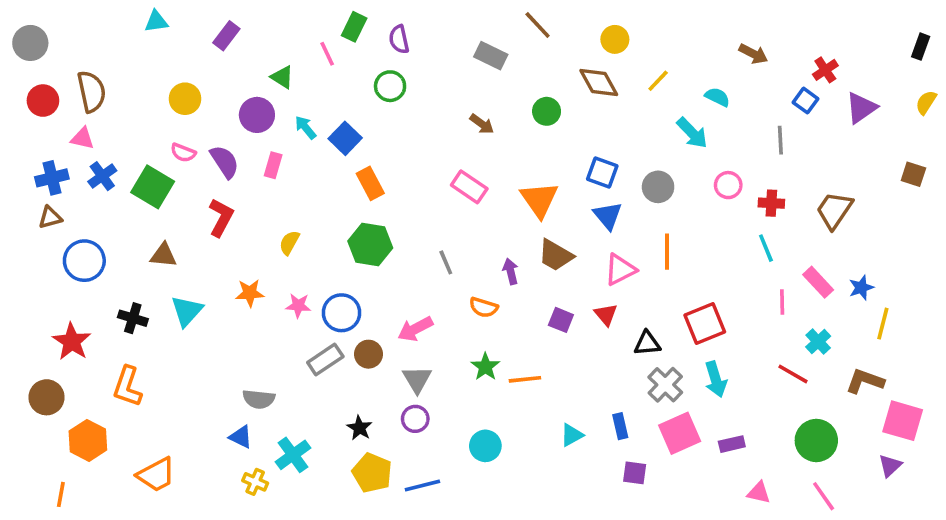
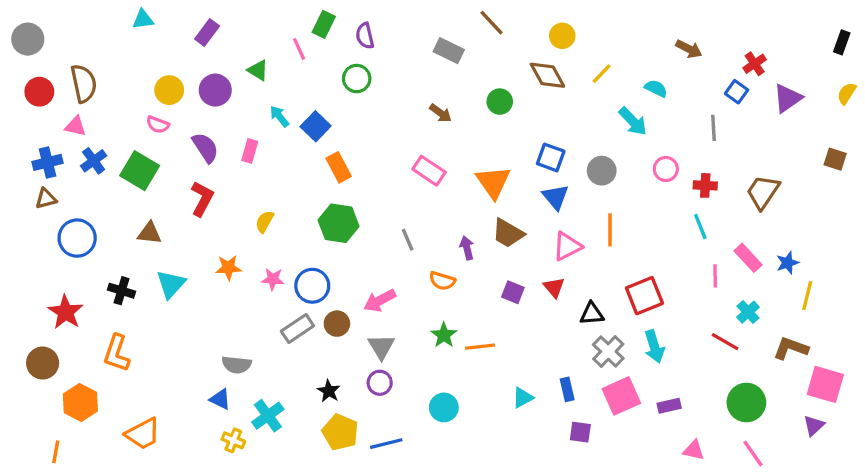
purple circle: (257, 115) -> (215, 90), moved
pink semicircle: (183, 153) -> (158, 125), moved

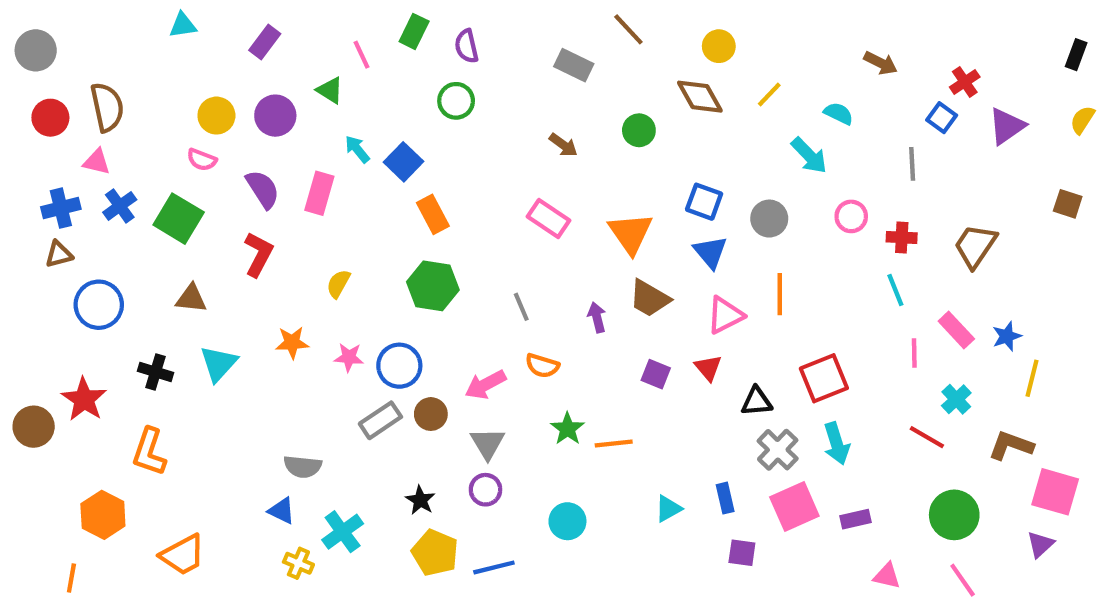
pink line: (299, 49) -> (361, 55), moved
pink rectangle: (250, 151) -> (319, 193), size x1.4
orange semicircle: (442, 281) -> (542, 366), moved
brown circle: (43, 363) -> (34, 427), moved

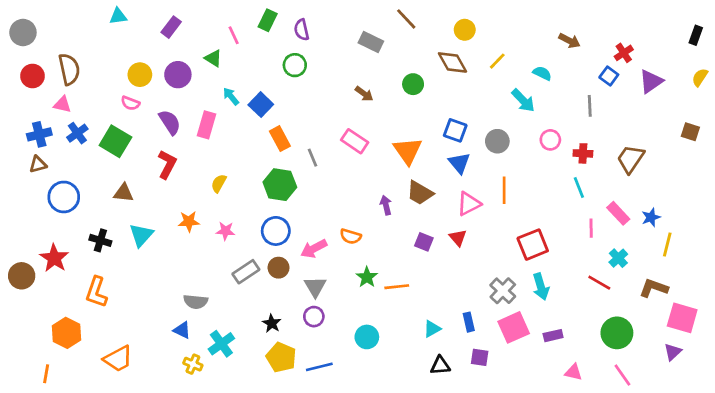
gray line: (521, 307) -> (312, 158), moved
blue circle: (399, 366) -> (276, 231), moved
black triangle: (757, 401) -> (440, 366), moved

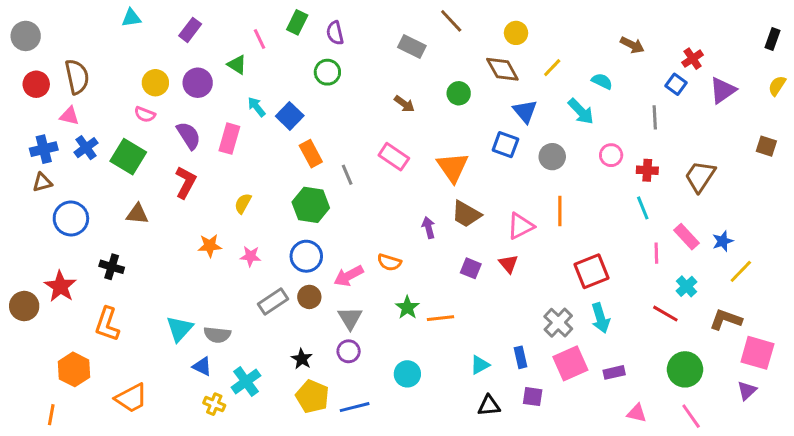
blue triangle: (459, 163) -> (525, 111), moved
cyan triangle: (141, 235) -> (180, 329), moved
yellow line: (667, 245) -> (741, 271), turned 30

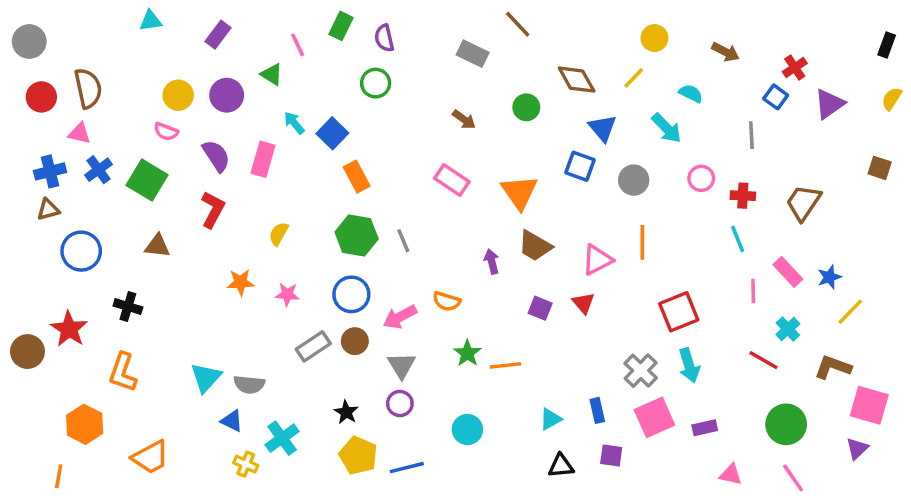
yellow circle: (516, 33) -> (654, 38), moved
gray line: (347, 175) -> (403, 241), moved

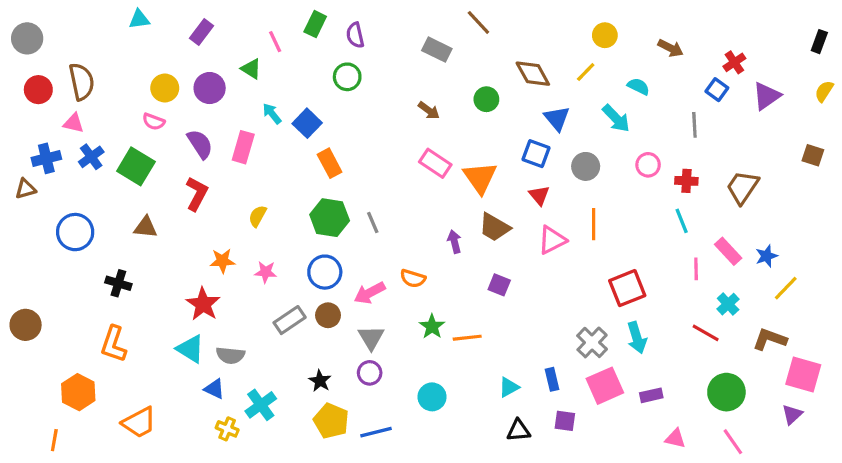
pink rectangle: (452, 180) -> (435, 163), moved
brown triangle: (48, 210) -> (26, 189), moved
red triangle: (583, 303) -> (539, 195), moved
red star: (69, 329) -> (203, 304), moved
cyan triangle: (206, 378) -> (190, 349), turned -40

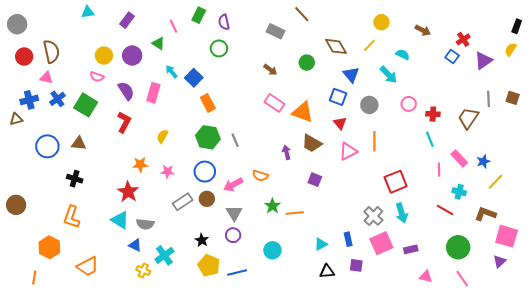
yellow semicircle: (824, 91) -> (511, 49), moved
gray line: (694, 125) -> (488, 99), moved
orange triangle: (480, 178) -> (303, 112), turned -35
brown triangle: (146, 227) -> (79, 143), moved
cyan cross: (728, 304) -> (459, 192), turned -32

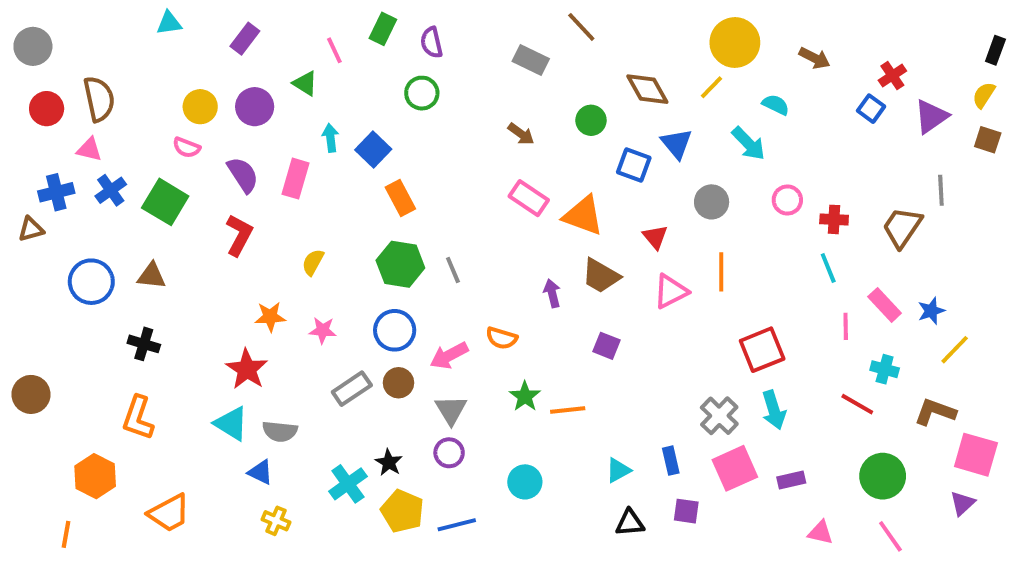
yellow circle: (381, 22) -> (735, 42), size x1.6
cyan arrow: (172, 72) -> (330, 138), turned 32
blue square: (338, 97) -> (634, 165), moved
brown square: (513, 98) -> (988, 140), moved
cyan cross: (164, 255) -> (348, 484), moved

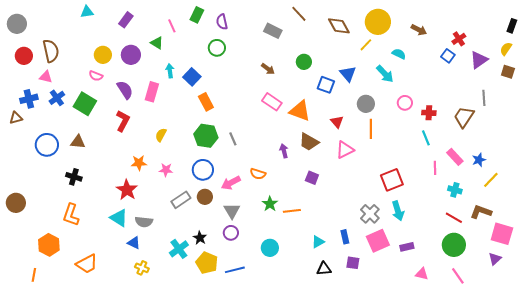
brown diamond: (647, 89) -> (339, 26), moved
orange line: (721, 272) -> (371, 129), moved
red line: (857, 404) -> (454, 218), moved

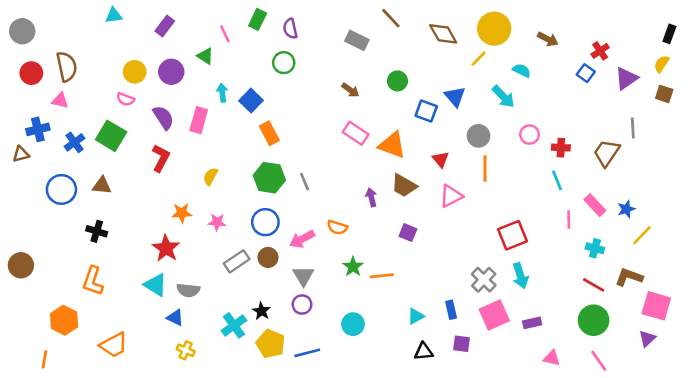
blue cross: (57, 98) -> (74, 142), moved

